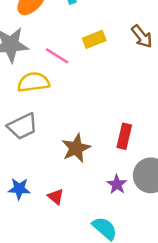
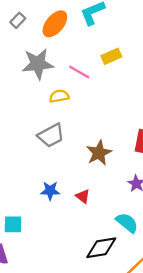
yellow semicircle: (33, 82) -> (59, 96), size x0.7

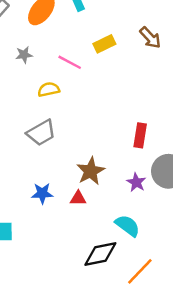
gray star: (38, 64) -> (24, 55), size x0.5
brown star: (99, 153) -> (91, 171), moved
red triangle: (83, 196) -> (78, 198), turned -35

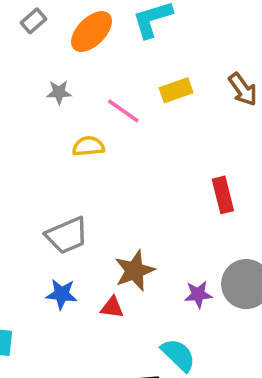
gray trapezoid: (41, 133) -> (67, 235), moved
red rectangle: (140, 135) -> (223, 195), moved, turned -30
purple star: (136, 182) -> (198, 294), turned 30

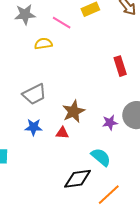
gray star: (59, 92) -> (25, 14), size x1.5

